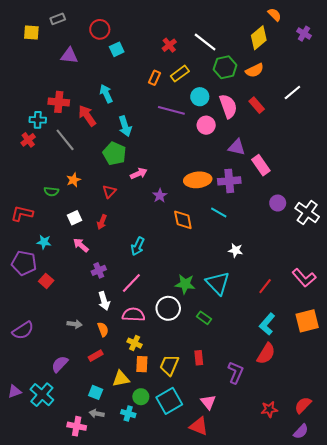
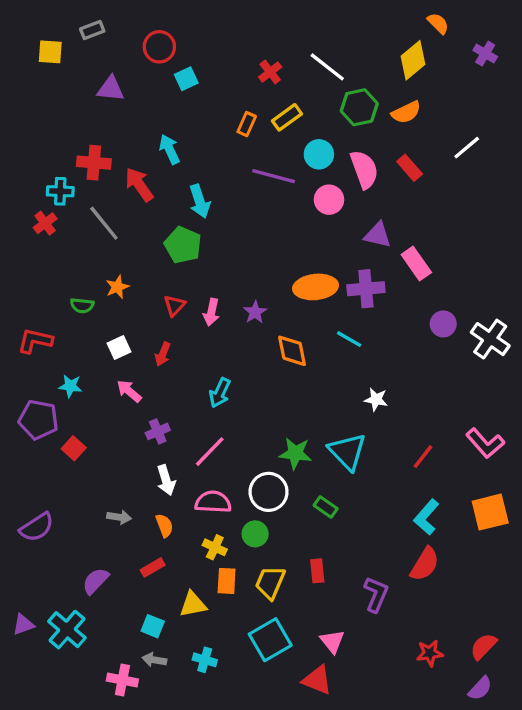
pink arrow: (139, 174) -> (211, 312), moved, turned 126
green circle: (141, 397) -> (255, 534), moved

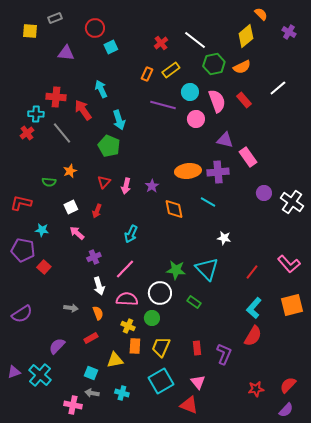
red rectangle: (317, 571) -> (197, 348), moved

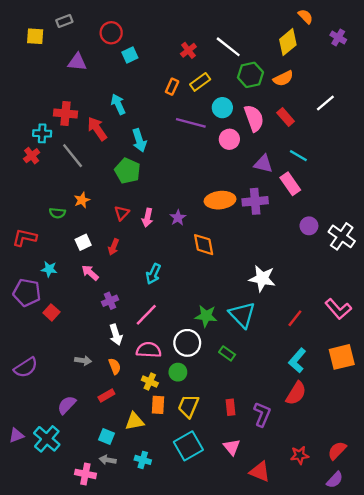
cyan line: (208, 202) -> (298, 156), moved
white star: (224, 238) -> (262, 279), size x1.6
red triangle: (189, 405) -> (260, 472), moved

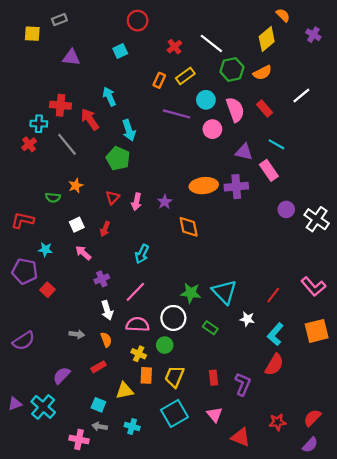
red circle: (111, 33) -> (138, 21), moved
white star: (262, 279) -> (247, 319), moved, size x0.6

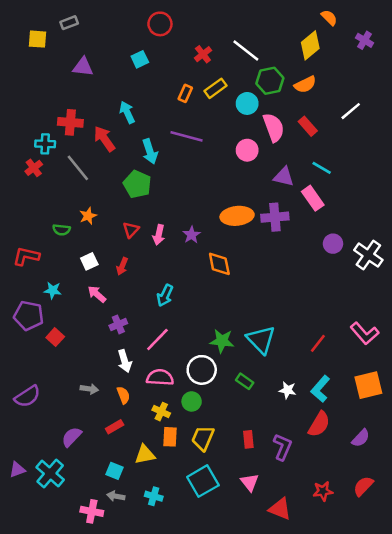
cyan circle: (206, 100) -> (247, 103), moved
purple line: (177, 114) -> (187, 136), moved
white star: (247, 319) -> (288, 390), moved
purple semicircle: (310, 445) -> (361, 438), moved

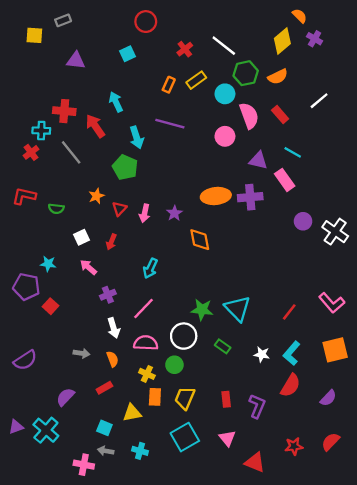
purple cross: (365, 40) -> (315, 39), moved
orange star: (88, 216) -> (96, 196), moved
red L-shape: (26, 256) -> (24, 196), moved

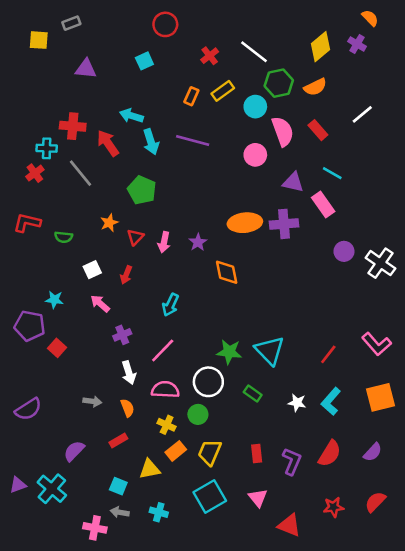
orange semicircle: (300, 16) -> (370, 18), moved
cyan arrow: (116, 102) -> (131, 116), turned -48
cyan arrow: (137, 137) -> (151, 142), moved
red semicircle: (290, 385) -> (330, 454), moved
orange rectangle: (155, 397) -> (176, 451), turned 48

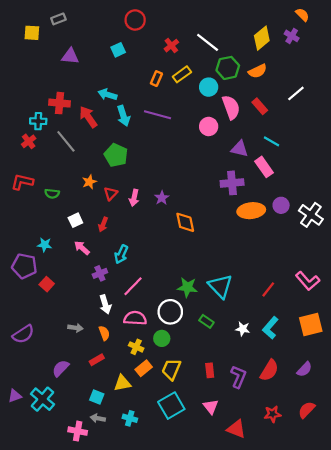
orange ellipse: (245, 223) -> (251, 211), moved
cyan arrow: (171, 305) -> (121, 254), moved

